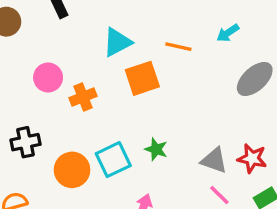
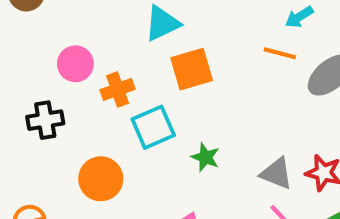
orange line: (178, 47) -> (280, 53), moved
black cross: (25, 142) -> (45, 120), moved
cyan square: (113, 160) -> (153, 127), moved

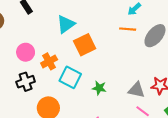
black cross: (45, 120) -> (26, 82), moved
cyan square: (153, 127) -> (70, 77), turned -30

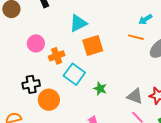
black cross: (26, 82) -> (31, 84), moved

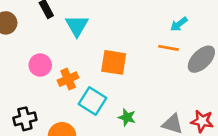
cyan triangle: (78, 23) -> (77, 26), moved, turned -30
orange square: (93, 45) -> (114, 62), turned 30
black cross: (31, 84) -> (25, 119), moved

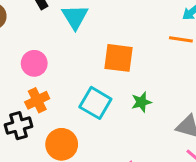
orange cross: (68, 79) -> (37, 100), moved
green star: (127, 117) -> (141, 102), moved, turned -30

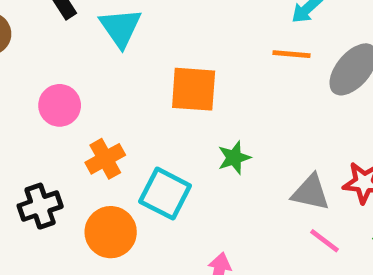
orange cross: (37, 100) -> (105, 159), moved
cyan square: (95, 103) -> (165, 194), moved

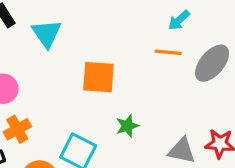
orange cross: (105, 159) -> (17, 129), moved

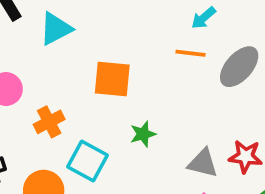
cyan triangle: (47, 33) -> (56, 29), turned 36
orange cross: (17, 129) -> (49, 122), moved

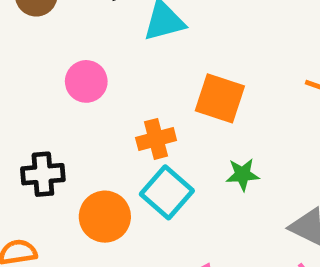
orange cross: (49, 122) -> (156, 139), moved

